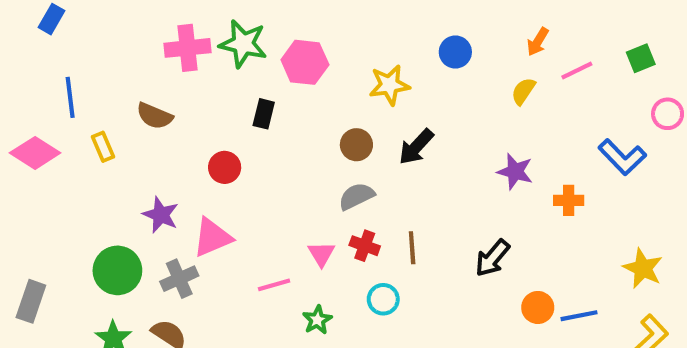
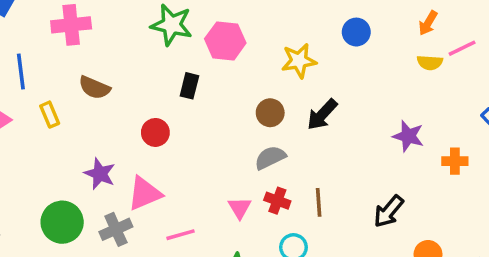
pink cross: (187, 48) -> (71, 25), moved
yellow semicircle: (523, 91) -> (430, 63), moved, turned -120
pink line: (274, 285) -> (180, 235), moved

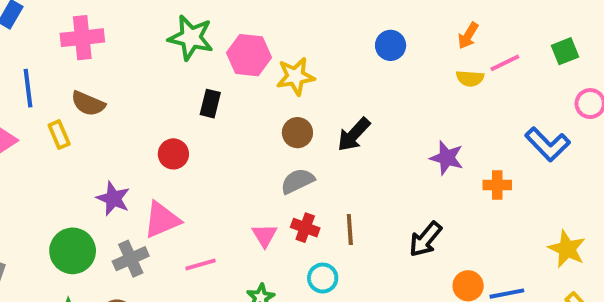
yellow star: (299, 61) -> (296, 76), moved
brown semicircle: (94, 88) -> (88, 104), moved

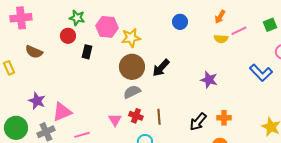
green star: (191, 38) -> (77, 18), size x0.7
brown semicircle: (88, 104) -> (34, 52), moved
brown circle: (297, 133) -> (132, 67), size x1.6
red circle: (173, 154) -> (68, 36), moved
orange cross: (497, 185) -> (224, 118), moved

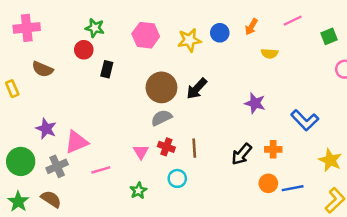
orange arrow: (220, 17) -> (251, 27), moved
pink hexagon: (107, 27) -> (146, 35), moved
pink line: (239, 31) -> (293, 21), moved
yellow star: (131, 38) -> (189, 40), moved
blue L-shape: (261, 73) -> (305, 120), moved

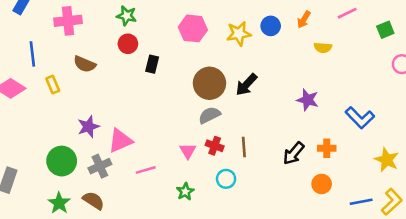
green star: (95, 28) -> (127, 16), moved
purple star: (46, 129) -> (88, 127), turned 30
blue line: (293, 188) -> (361, 202), moved

